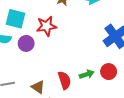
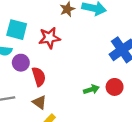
purple circle: (26, 43) -> (21, 63), moved
red semicircle: (64, 80) -> (39, 77), moved

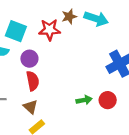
red star: (49, 38) -> (50, 30), moved
purple circle: (21, 63) -> (29, 59), moved

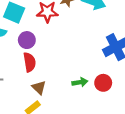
brown triangle: (30, 107) -> (39, 88), moved

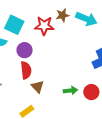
brown triangle: (39, 88) -> (37, 87), moved

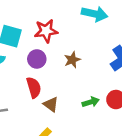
brown star: (62, 15) -> (72, 60), moved
purple circle: (25, 50) -> (37, 59), moved

